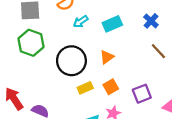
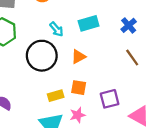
cyan arrow: (81, 21) -> (56, 29), moved, turned -104
orange square: (111, 87) -> (79, 88), turned 32
yellow rectangle: (85, 88) -> (56, 96), moved

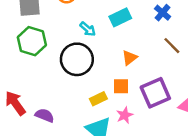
orange triangle: (78, 57) -> (130, 58), moved
purple square: (110, 99) -> (155, 93), size x1.4

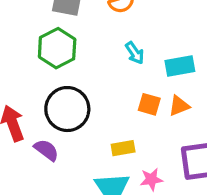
cyan rectangle: (120, 17) -> (180, 66), moved
black circle: (77, 59) -> (67, 109), moved
orange square: (121, 86) -> (149, 104), moved

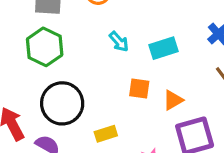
orange triangle: (179, 106) -> (173, 100), moved
yellow rectangle: (123, 148) -> (106, 134), moved

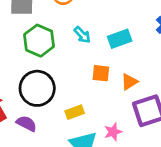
green hexagon: (45, 47) -> (39, 41), moved

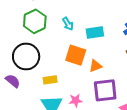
orange square: (101, 73) -> (76, 55), size x1.5

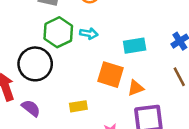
cyan arrow: (68, 24) -> (89, 34), moved, turned -48
black circle: (26, 56) -> (35, 64), moved

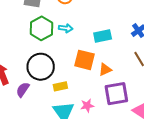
black circle: (35, 64) -> (41, 67), moved
purple semicircle: (31, 108) -> (23, 90), turned -91

